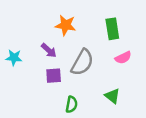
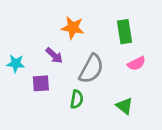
purple square: (54, 76) -> (41, 83), moved
green semicircle: (72, 104) -> (77, 99), moved

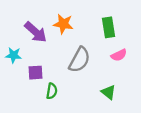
purple arrow: (54, 56) -> (36, 32), moved, size x1.5
green semicircle: (77, 99) -> (52, 91), moved

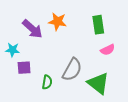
gray semicircle: (79, 60) -> (72, 70), moved
purple square: (36, 73) -> (24, 68), moved
green triangle: (108, 92) -> (98, 83), size x1.6

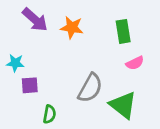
purple arrow: (32, 29) -> (35, 20), moved
green semicircle: (47, 82) -> (49, 114), moved

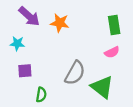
green rectangle: (123, 31) -> (114, 25), moved
cyan star: (15, 63) -> (17, 44), moved

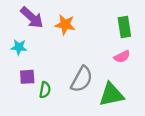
green triangle: (102, 87) -> (111, 95), turned -50
green semicircle: (41, 95) -> (45, 90), moved

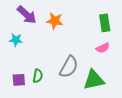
purple square: (27, 77) -> (19, 80), moved

